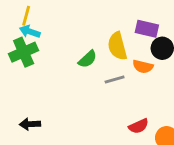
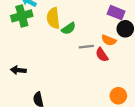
yellow semicircle: (117, 46) -> (53, 18), moved
red semicircle: (139, 126) -> (102, 55), moved, turned 72

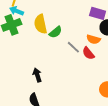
gray line: (86, 47) -> (73, 47), turned 56
black arrow: (18, 70) -> (37, 75), moved, turned 72

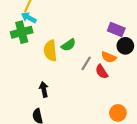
yellow semicircle: (41, 24) -> (50, 51), moved
gray line: (73, 47) -> (86, 63), turned 72

